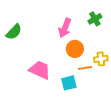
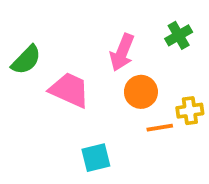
pink trapezoid: (40, 70) -> (69, 90), moved
cyan square: (69, 83) -> (96, 158), moved

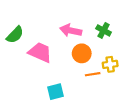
green cross: (179, 35) -> (104, 30), moved, turned -32
pink arrow: (122, 52) -> (71, 30), turned 80

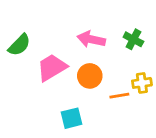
pink trapezoid: (40, 52) -> (52, 67), turned -55
orange circle: (82, 53) -> (90, 76), moved

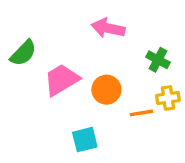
pink arrow: (91, 39) -> (108, 28), moved
green cross: (133, 39) -> (158, 60), moved

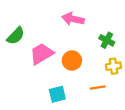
orange line: (141, 113) -> (98, 88), moved

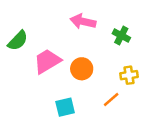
green cross: (107, 40) -> (121, 36), moved
orange line: (98, 88) -> (111, 99), turned -32

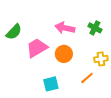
pink arrow: (83, 21) -> (65, 28), moved

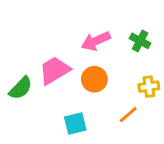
pink arrow: (65, 28) -> (96, 41), turned -36
green semicircle: (14, 32) -> (21, 88), moved

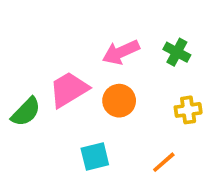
orange line: (128, 115) -> (164, 162), moved

